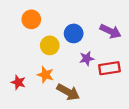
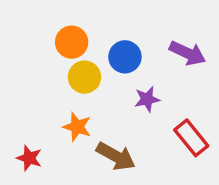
orange circle: (31, 19) -> (72, 42), moved
red rectangle: (109, 68) -> (191, 138), moved, turned 60
red star: (18, 82) -> (29, 158), moved

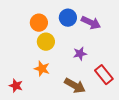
purple arrow: (188, 53) -> (91, 23), moved
blue circle: (125, 57) -> (68, 18), moved
brown arrow: (116, 156) -> (75, 86), moved

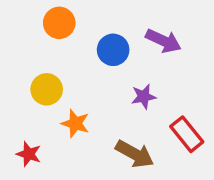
blue circle: (68, 18) -> (113, 50), moved
orange circle: (39, 23) -> (59, 23), moved
yellow circle: (46, 42) -> (47, 89), moved

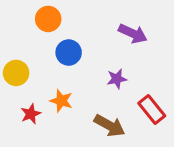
blue circle: (113, 50) -> (69, 53), moved
yellow circle: (47, 89) -> (16, 73), moved
red star: (29, 154) -> (31, 114), moved, turned 30

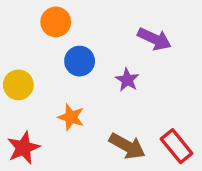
purple star: (117, 79) -> (127, 80), moved, turned -30
red rectangle: (152, 109) -> (177, 146), moved
red star: (31, 114) -> (23, 148), moved, size x1.4

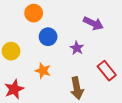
brown arrow: (127, 146) -> (77, 88), turned 50
red rectangle: (177, 146) -> (107, 71), moved

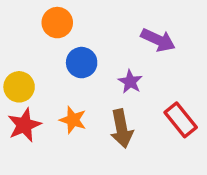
brown arrow: (77, 88) -> (122, 129), moved
red star: (14, 89) -> (24, 125), moved

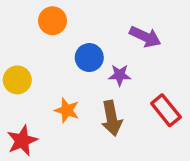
blue circle: (82, 63) -> (89, 58), moved
purple star: (130, 82) -> (120, 75), turned -30
red star: (24, 125) -> (22, 141), moved

